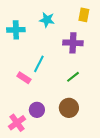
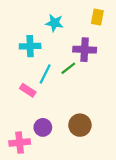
cyan cross: (16, 30) -> (30, 46), moved
green line: (73, 77) -> (68, 68), moved
pink cross: (17, 123) -> (20, 143), turned 30

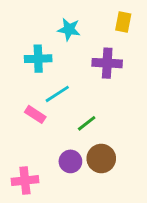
green line: (68, 68) -> (87, 123), moved
cyan line: (45, 74) -> (57, 94), turned 30
purple circle: (43, 127) -> (70, 161), moved

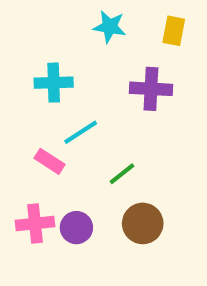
cyan star: (69, 29) -> (110, 27), moved
purple circle: (70, 161) -> (76, 228), moved
pink cross: (25, 181) -> (35, 223), moved

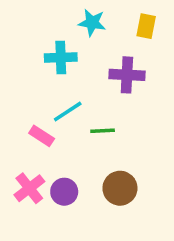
cyan cross: (54, 83) -> (61, 57), moved
green line: (122, 174) -> (103, 131), moved, turned 35
pink cross: (35, 223) -> (29, 188), turned -32

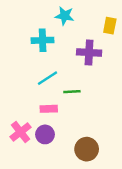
yellow rectangle: (146, 26) -> (110, 26), moved
pink rectangle: (42, 136) -> (49, 109), moved, turned -35
brown circle: (120, 188) -> (87, 149), moved

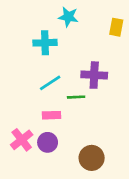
purple cross: (89, 53) -> (94, 75), moved

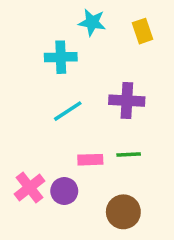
yellow rectangle: (116, 27) -> (142, 31), moved, turned -30
green line: (76, 97) -> (129, 154), moved
pink rectangle: (51, 115) -> (90, 160), moved

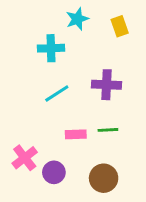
cyan star: (92, 22) -> (77, 19), turned -30
purple circle: (64, 191) -> (54, 172), moved

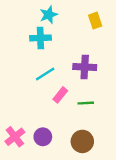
cyan star: (77, 19) -> (49, 15), moved
pink rectangle: (76, 134) -> (60, 95), moved, turned -49
pink cross: (25, 158) -> (15, 137), moved

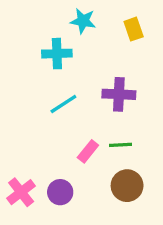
cyan star: (49, 15) -> (83, 21), moved, turned 30
pink rectangle: (60, 95) -> (88, 151), moved
brown circle: (82, 141) -> (127, 186), moved

